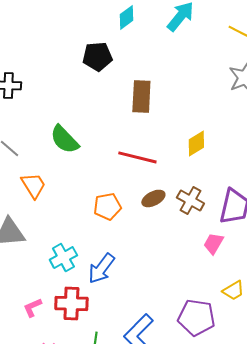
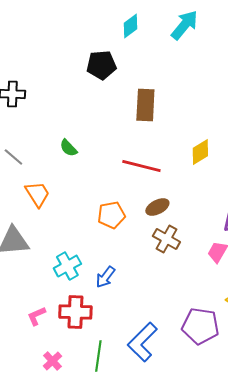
green semicircle: (64, 139) -> (68, 148), size x0.6
brown cross: (190, 200) -> (166, 239), moved
blue arrow: (101, 268) -> (105, 277), size x0.7

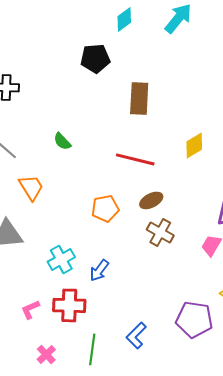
blue L-shape: (142, 342) -> (136, 335), size x0.7

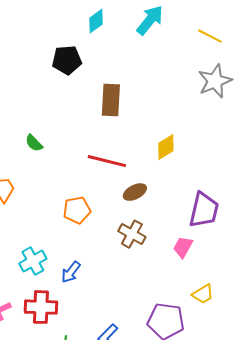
brown ellipse: (151, 200) -> (135, 192), moved

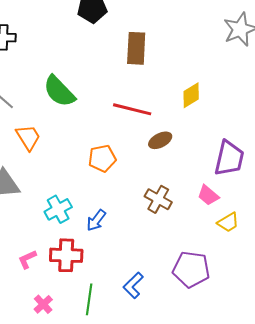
green semicircle: (34, 143) -> (59, 91), size x1.8
brown cross: (132, 234) -> (158, 199), moved
pink trapezoid: (183, 247) -> (208, 195), turned -80
yellow trapezoid: (203, 294) -> (228, 222), moved

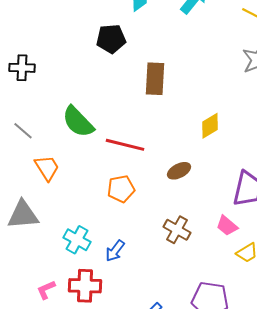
red line: (132, 109) -> (125, 145), moved
cyan cross: (58, 209) -> (77, 240), turned -32

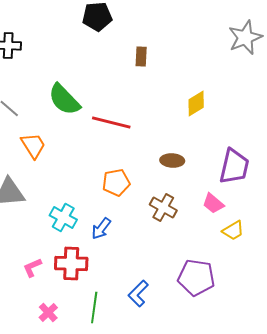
brown rectangle: (155, 79) -> (141, 56), size x0.6
brown ellipse: (179, 171) -> (172, 160), moved, turned 30
orange pentagon: (121, 189) -> (116, 182), moved

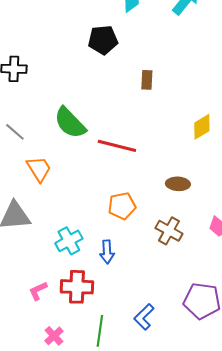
cyan cross: (63, 218) -> (69, 241), turned 32
blue arrow: (101, 228) -> (107, 252), turned -40

